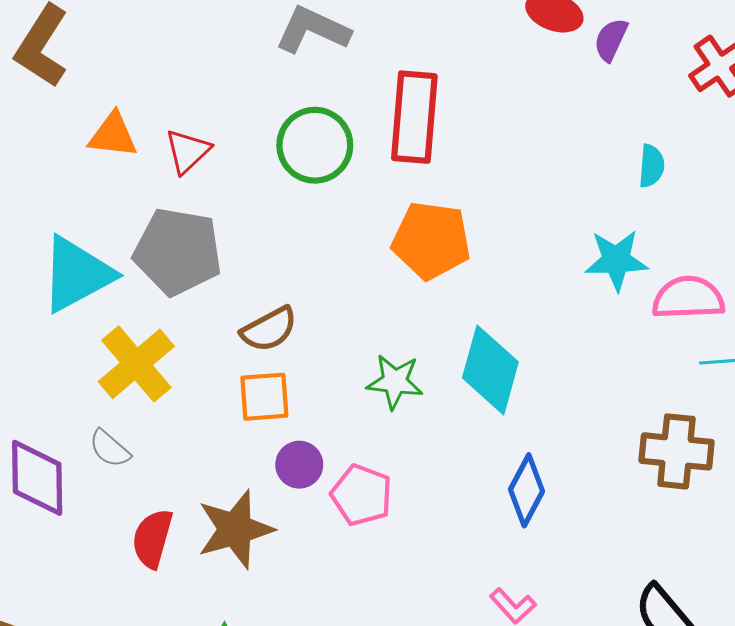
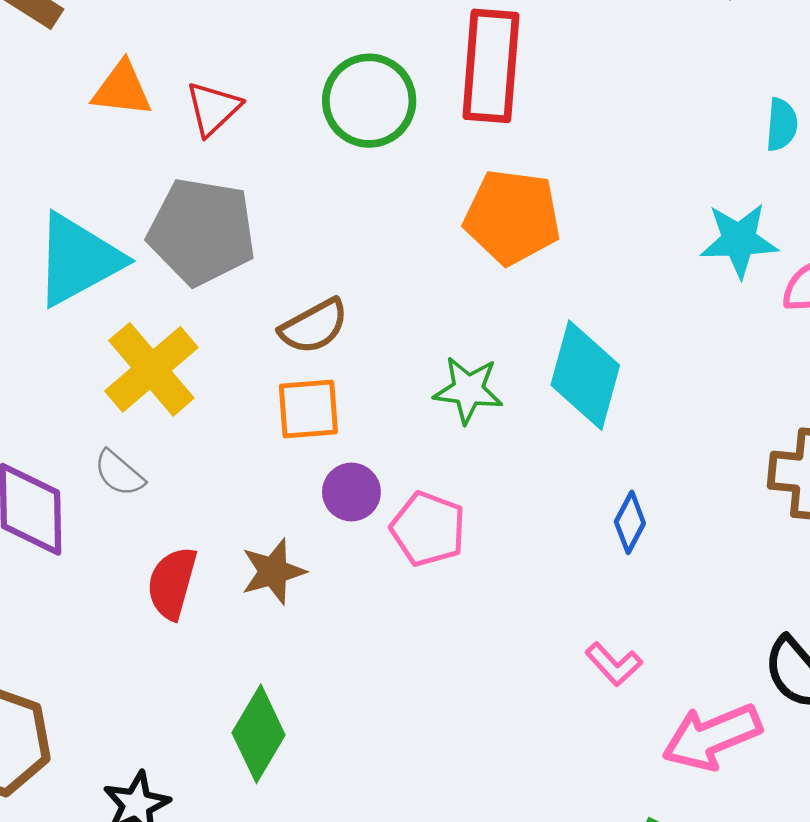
blue diamond: (526, 490) -> (630, 522), size x0.7
brown star: (235, 529) -> (273, 572), size x0.7

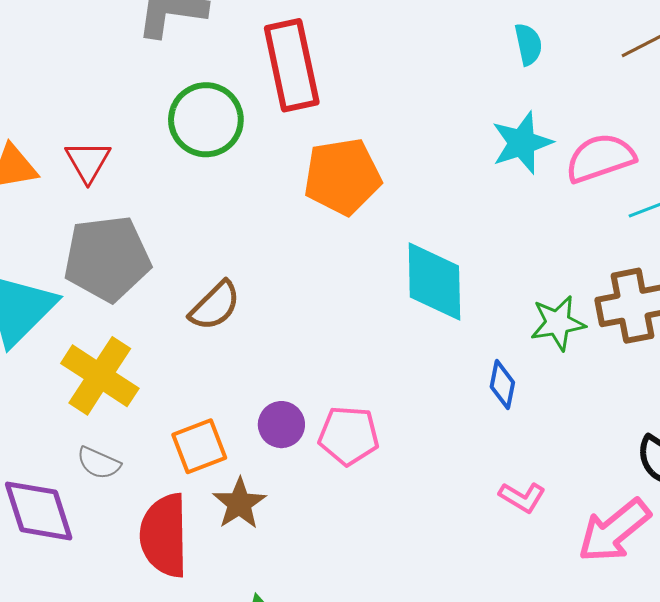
green star: (468, 390) -> (558, 323), moved
orange square: (308, 409) -> (199, 446), moved
red semicircle: (172, 583) -> (164, 535), size x1.4

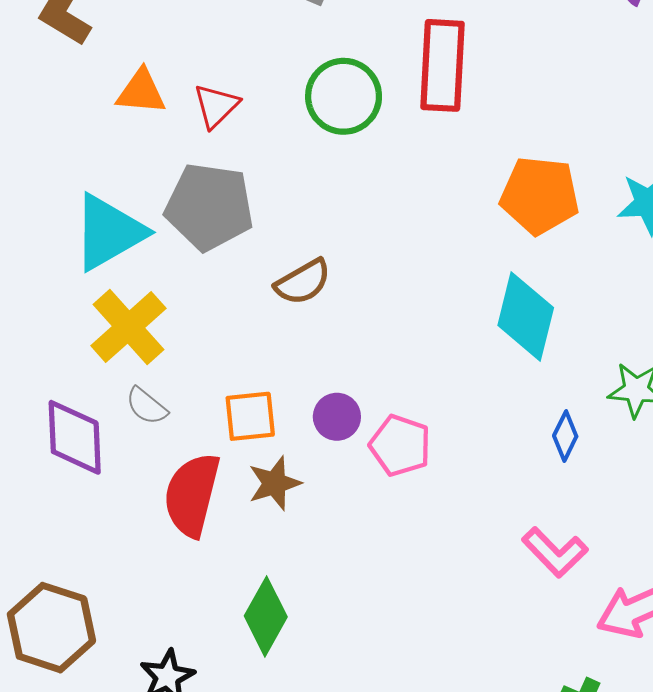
orange pentagon: (342, 177) -> (540, 195), moved
yellow cross: (100, 376) -> (128, 327), moved
pink L-shape: (522, 497) -> (555, 552), size x1.4

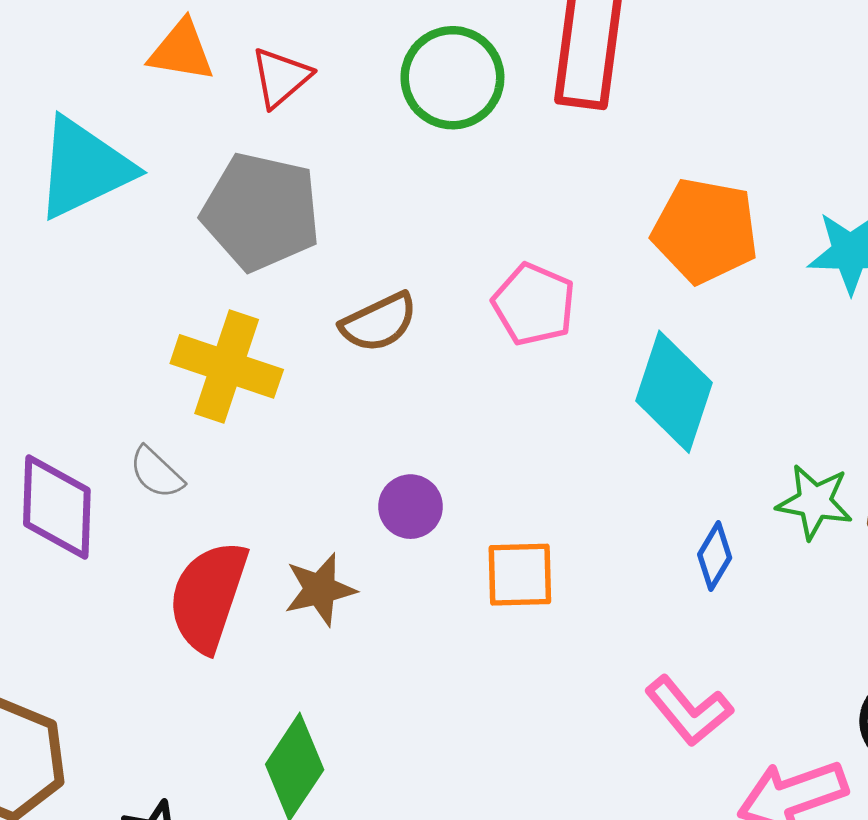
cyan triangle: (109, 232) -> (84, 168), moved
yellow cross: (128, 327) -> (227, 366), moved, turned -34
orange square: (250, 416) -> (520, 575), moved
pink pentagon: (400, 445) -> (534, 304), moved

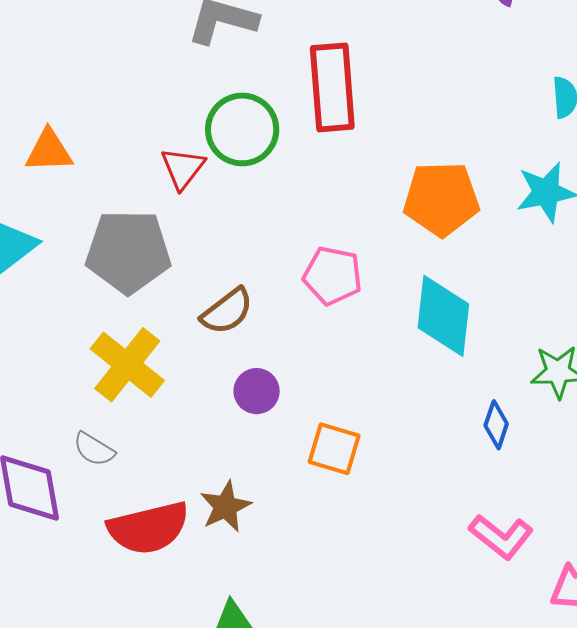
red triangle: (281, 77) -> (183, 168), moved
yellow cross: (227, 366) -> (127, 365), turned 32
purple circle: (411, 507) -> (257, 391), moved
orange square: (520, 575) -> (334, 449), moved, turned 30
red semicircle: (208, 596) -> (148, 528), turned -110

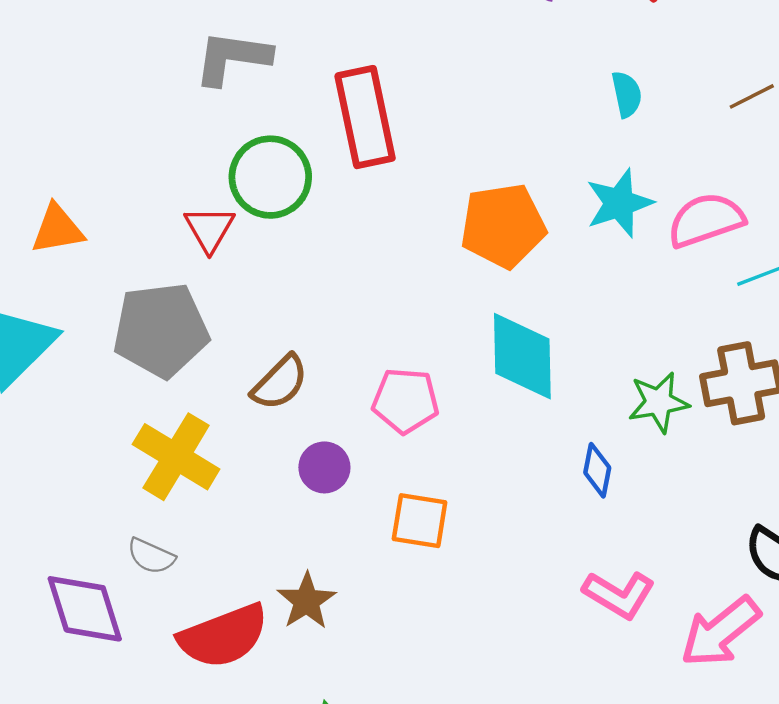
pink pentagon: (333, 276) -> (405, 401), moved

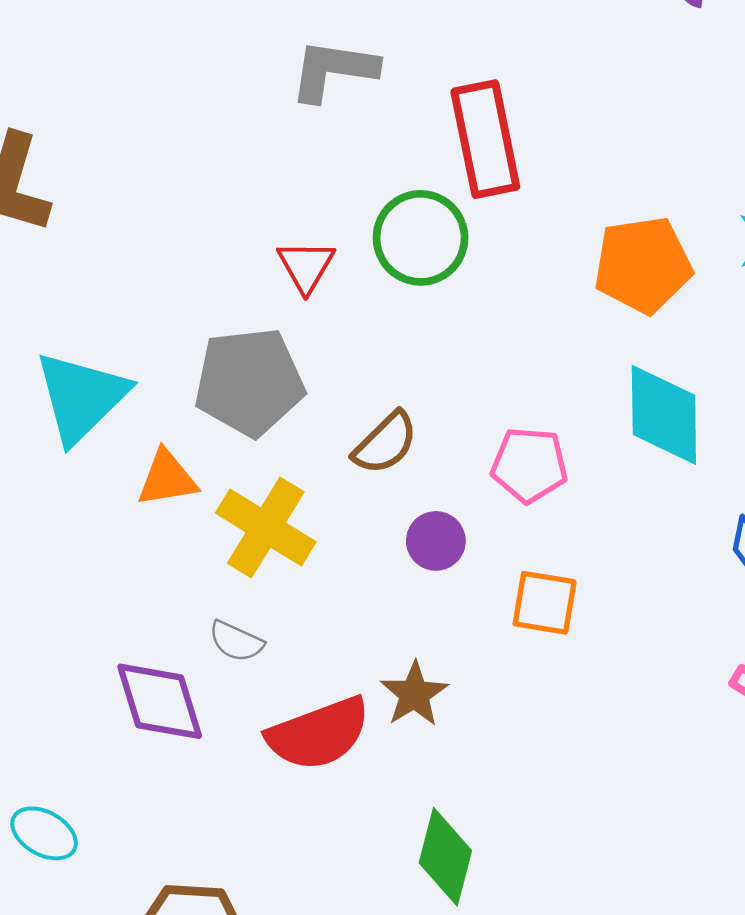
green circle: (270, 177) -> (421, 238), moved
orange triangle: (57, 229) -> (167, 478), moved

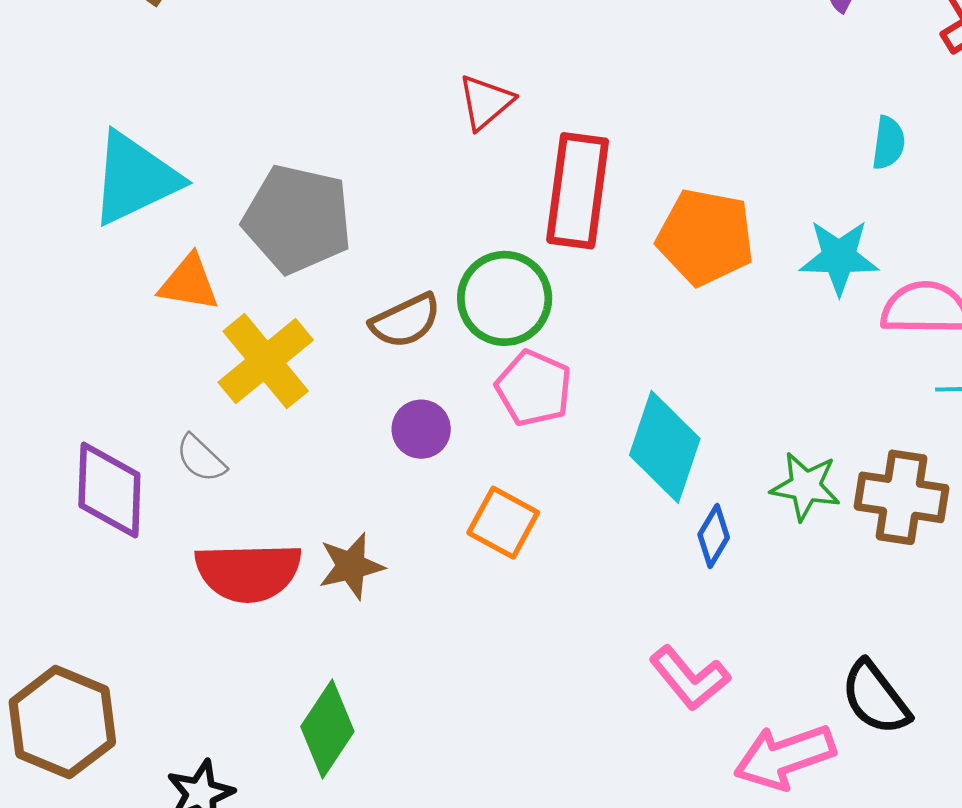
red rectangle: (485, 139) -> (578, 191), moved
green circle: (421, 238) -> (505, 298), moved
red triangle: (306, 266) -> (486, 102), moved
cyan diamond: (664, 415) -> (665, 447), moved

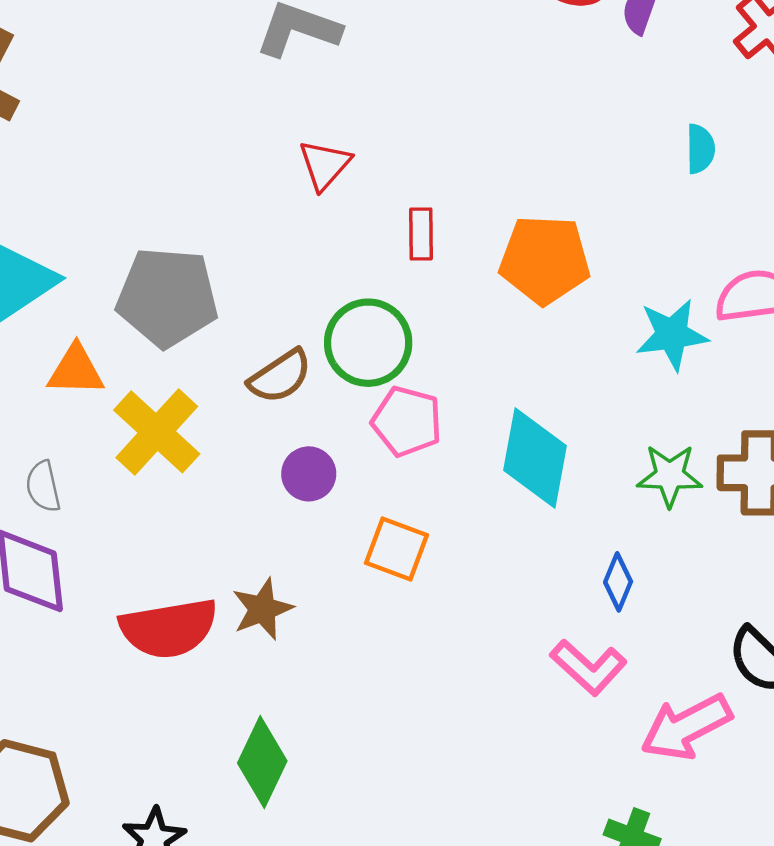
red rectangle: (578, 191) -> (421, 234), size x0.5
cyan star: (839, 257) -> (672, 335), moved
gray semicircle: (201, 458) -> (43, 487), moved, turned 42
blue diamond: (714, 536) -> (618, 582), moved

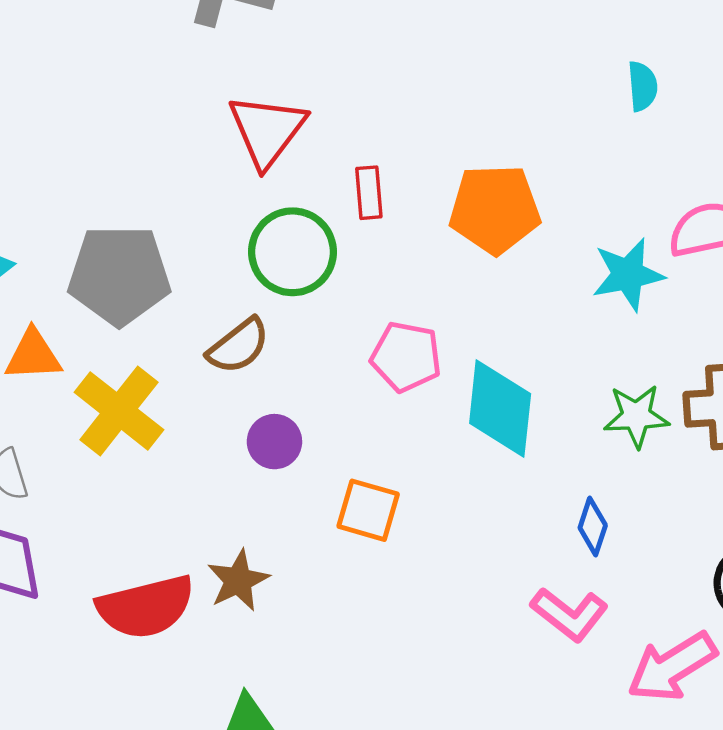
red triangle: (325, 165) -> (267, 130), size x1.5
green circle: (368, 343) -> (293, 252), moved
pink pentagon: (407, 421) -> (406, 357), moved

